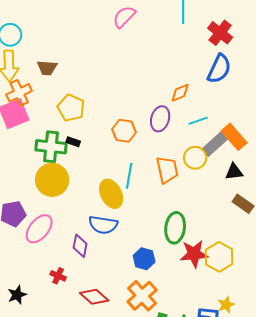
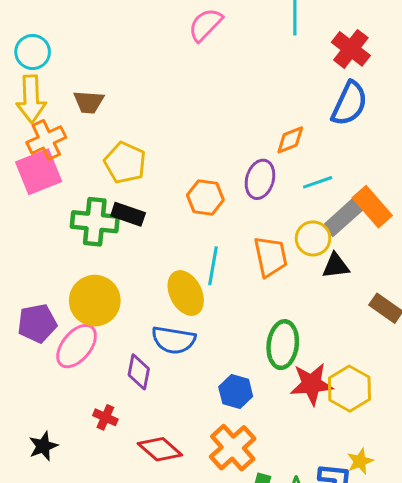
black rectangle: (73, 142) -> (128, 214), size x1.5
black triangle: (234, 172) -> (336, 266), moved
yellow circle: (52, 180) -> (95, 301), moved

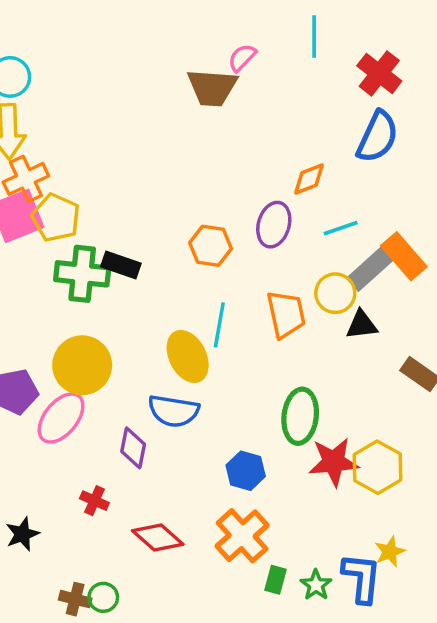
pink semicircle: (205, 25) -> (242, 58), moved, size x0.7
brown trapezoid: (89, 102) -> (212, 87), moved, size x1.4
yellow pentagon: (125, 163) -> (56, 218), moved

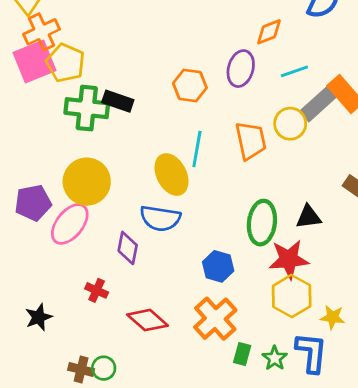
black triangle: (362, 325) -> (309, 217), moved
yellow hexagon: (378, 467) -> (292, 296), moved
yellow star: (390, 552) -> (333, 317), moved, turned 30

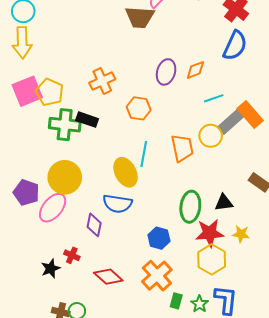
orange cross: (42, 32) -> (102, 81), moved
purple ellipse: (241, 69) -> (166, 72), moved
purple pentagon: (33, 203) -> (26, 193), turned 30
black star: (39, 317) -> (51, 268), moved
yellow star: (333, 317) -> (241, 234), moved

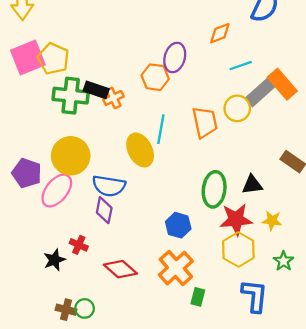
purple ellipse: (166, 72) -> (175, 57), moved
orange cross: (102, 81) -> (113, 98), moved, size x0.7
blue semicircle: (117, 204) -> (109, 186), moved
green star: (199, 304) -> (283, 261), moved

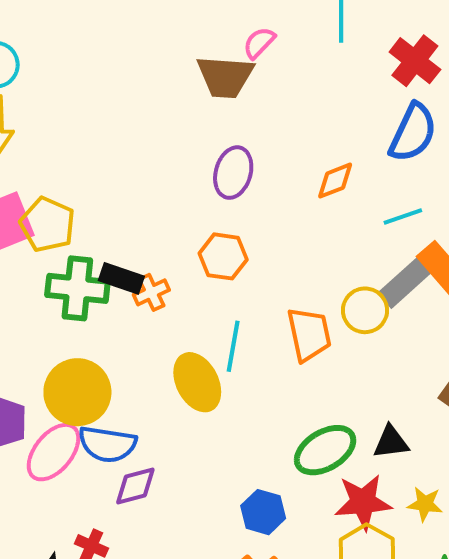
purple ellipse: (175, 57) -> (233, 173), moved
cyan line: (241, 66) -> (403, 216), moved
blue semicircle: (109, 186) -> (107, 444), moved
green ellipse: (214, 189) -> (325, 450), turned 52
purple diamond: (104, 210) -> (135, 486), turned 64

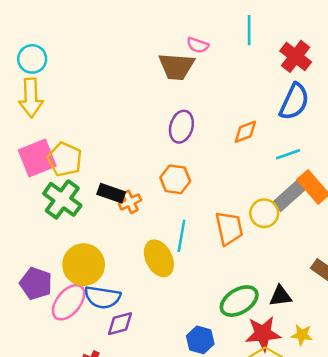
pink semicircle: (259, 43) -> (198, 45), turned -115
green cross: (77, 288) -> (62, 199), moved, turned 30

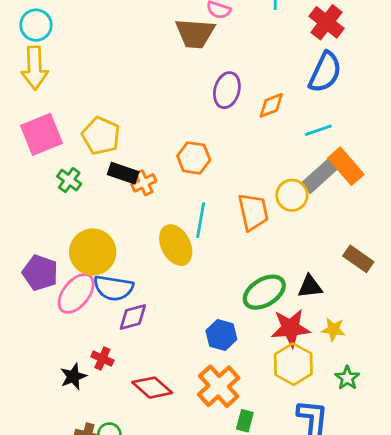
purple ellipse: (181, 127) -> (227, 90), moved
yellow pentagon: (65, 159) -> (101, 136), moved
green cross: (62, 199) -> (69, 180), size x0.6

